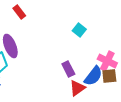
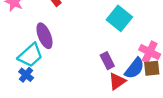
cyan square: (79, 30) -> (119, 18), size x1.6

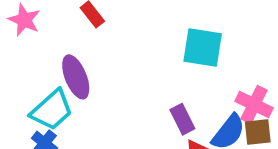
cyan square: (119, 18) -> (203, 48), turned -30

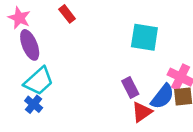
purple ellipse: (76, 77) -> (30, 45), moved

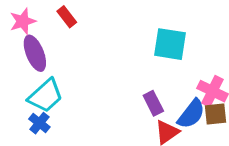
red rectangle: (67, 14) -> (67, 17), moved
pink star: (19, 18) -> (23, 21), turned 30

